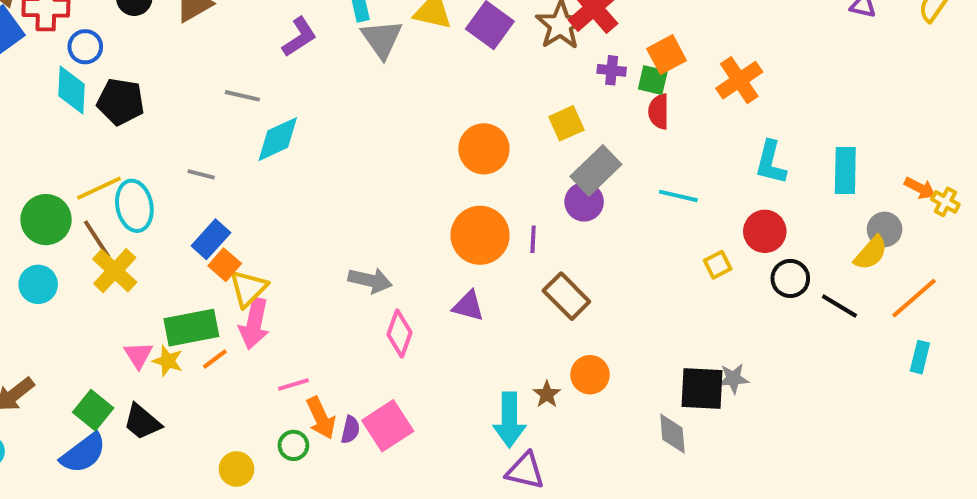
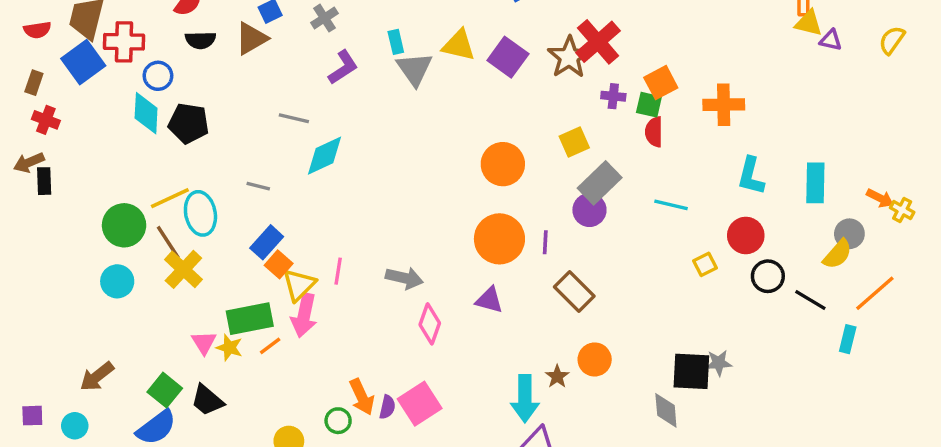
orange cross: (739, 80) -> (724, 105), turned 33
cyan rectangle: (920, 357) -> (848, 339), moved
pink line: (293, 385) -> (338, 271), moved, turned -64

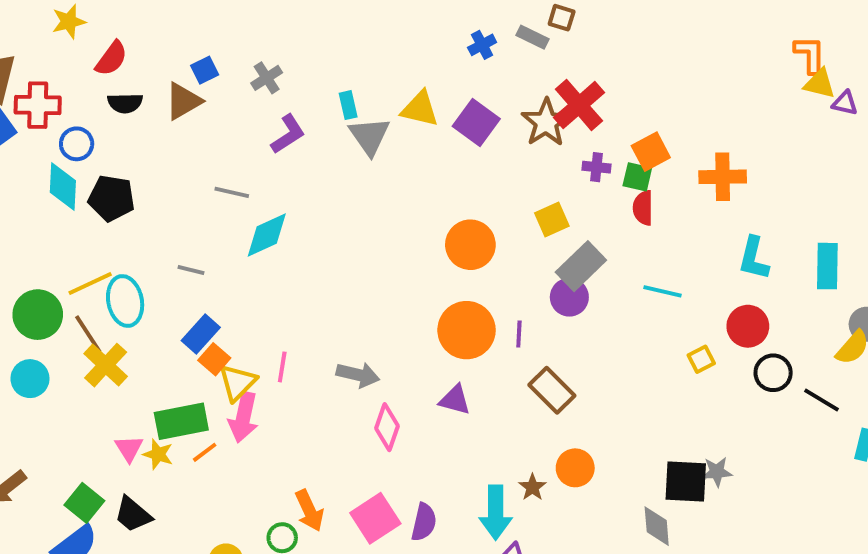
purple semicircle: (387, 407) -> (424, 522), moved, size x1.4

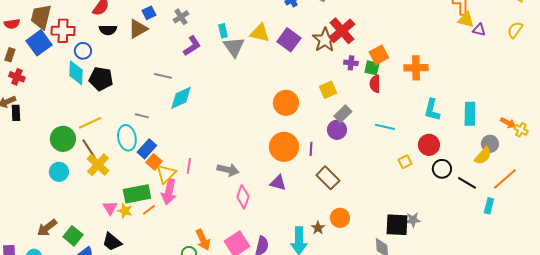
gray rectangle: (581, 266) -> (343, 114), size x0.7
cyan ellipse: (125, 301) -> (127, 138), moved
green square: (84, 503) -> (73, 236), moved

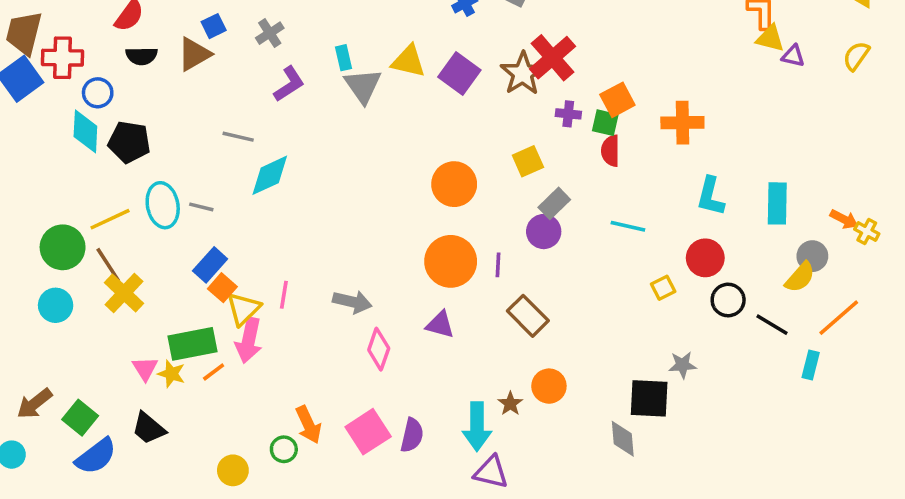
cyan ellipse: (127, 138) -> (163, 205), moved
gray star: (413, 220) -> (682, 365), moved

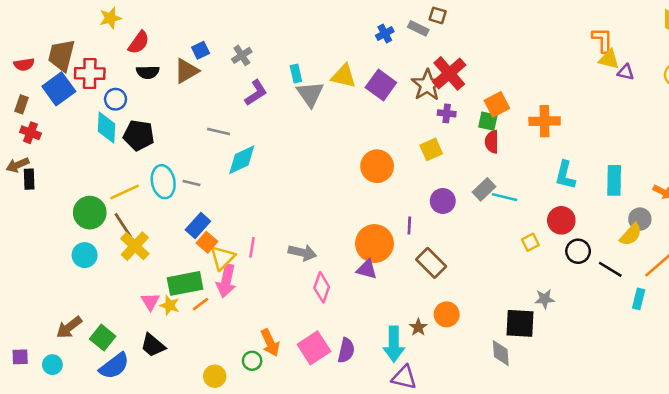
purple cross: (568, 114) -> (447, 113), moved
gray rectangle: (554, 203) -> (484, 189), moved
orange circle: (451, 261) -> (374, 244), moved

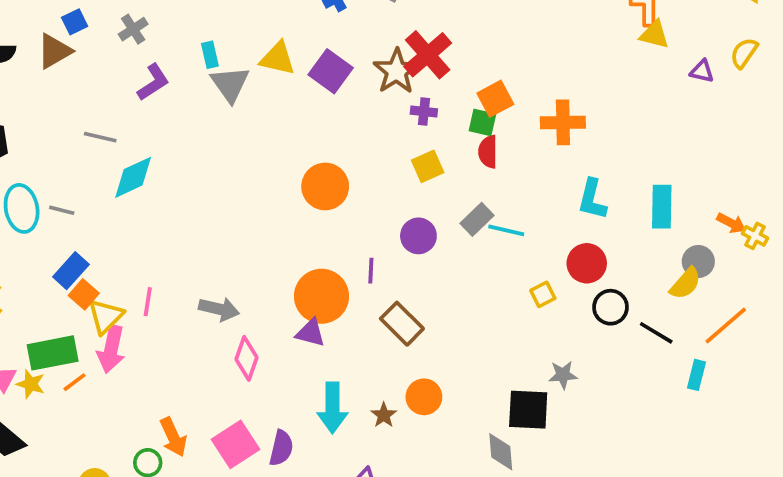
purple triangle: (626, 72) -> (702, 71), moved
yellow square: (431, 149) -> (428, 166), moved
cyan arrow: (394, 344) -> (332, 408), moved

